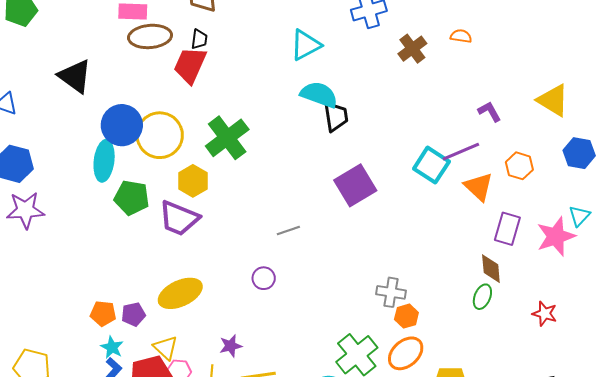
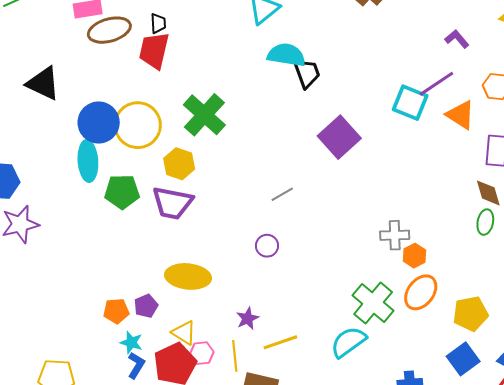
yellow ellipse: (180, 293) -> (188, 276), turned 42

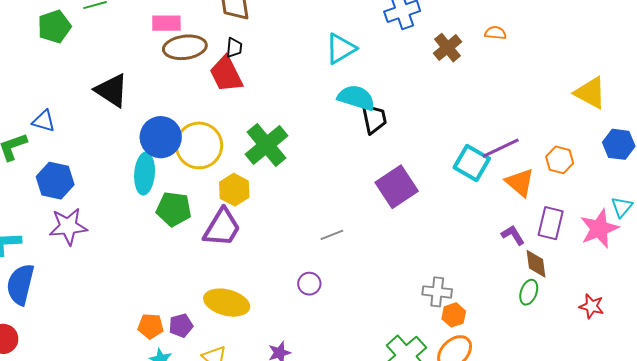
purple L-shape: (457, 39) -> (513, 235), moved
red trapezoid: (154, 51) -> (226, 74), turned -48
purple trapezoid: (172, 203) -> (222, 228), turned -78

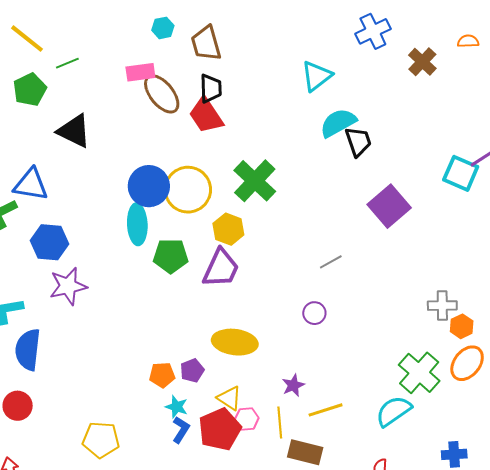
brown ellipse: (185, 47) -> (162, 94), turned 66
black trapezoid: (234, 48) -> (211, 88), size x1.4
black triangle: (112, 90) -> (74, 131), moved
cyan semicircle: (356, 98) -> (338, 123), turned -39
blue triangle: (44, 121) -> (31, 185), size x1.5

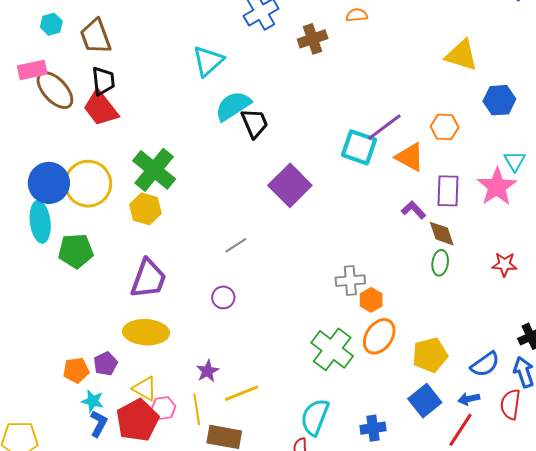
brown cross: (422, 62) -> (313, 39), turned 32
yellow hexagon: (228, 229) -> (145, 209), moved
purple trapezoid: (221, 268) -> (148, 279), moved
cyan semicircle: (394, 411) -> (315, 417), moved, turned -30

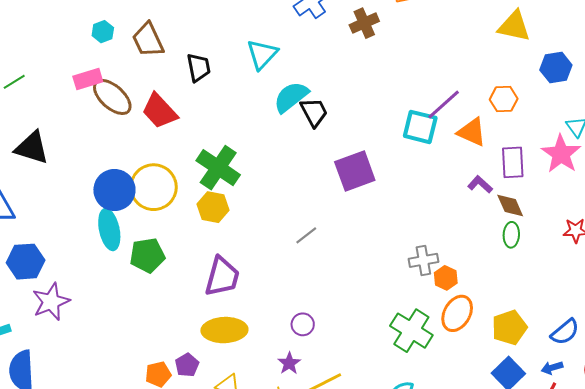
black trapezoid: (103, 81) -> (199, 68), moved
purple square: (290, 185) -> (355, 171), turned 30
purple circle: (223, 297) -> (303, 324), moved

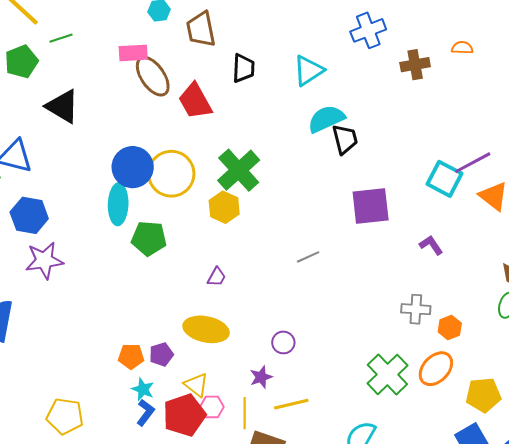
purple L-shape: (480, 184) -> (431, 245), moved
purple trapezoid: (222, 277) -> (217, 277), size x0.5
orange hexagon: (446, 278) -> (450, 327), moved

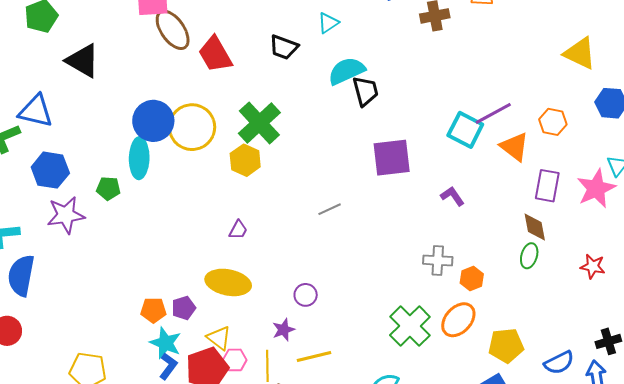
black trapezoid: (243, 68) -> (284, 47), moved, turned 108
cyan triangle: (308, 71) -> (328, 23), size x0.7
green pentagon: (149, 238) -> (108, 188), moved, size x0.7
cyan star: (143, 389) -> (166, 343), size x1.4

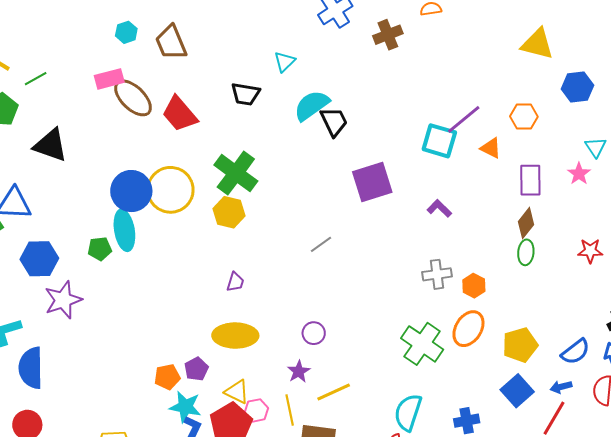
orange triangle: (514, 147) -> (491, 148), size x0.7
green pentagon: (108, 188) -> (100, 249), moved
pink star: (596, 188) -> (579, 174), size x0.6
brown diamond: (535, 227) -> (526, 223), turned 60

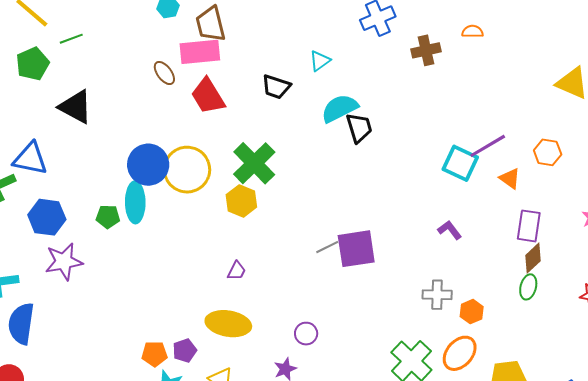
pink rectangle: (109, 79) -> (200, 52), moved, size x1.4
brown ellipse: (133, 98) -> (164, 73), size x0.6
purple rectangle: (530, 180) -> (529, 226), moved
purple square: (372, 182) -> (356, 249), moved

